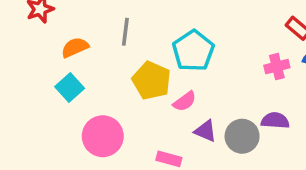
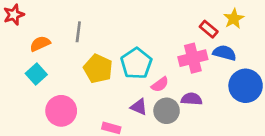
cyan pentagon: (193, 51) -> (136, 63), moved
pink cross: (277, 67) -> (193, 58), size x1.5
pink semicircle: (185, 101) -> (160, 84), moved

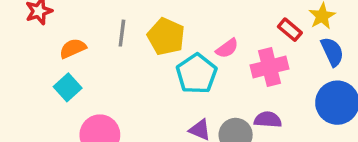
blue semicircle: (224, 53) -> (332, 52), moved, turned 50
yellow pentagon: (98, 69) -> (166, 36), moved
pink semicircle: (160, 84) -> (227, 48), moved

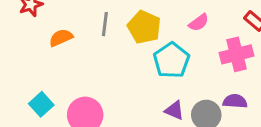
pink semicircle: (227, 48) -> (199, 23), moved
cyan square: (68, 87) -> (41, 104), moved

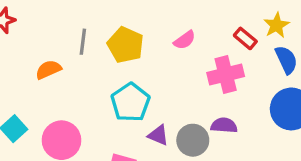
orange semicircle: (61, 38) -> (48, 70), moved
cyan pentagon: (171, 60) -> (130, 102), moved

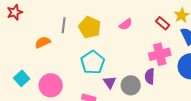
pink cross: (226, 75) -> (160, 54), moved
purple semicircle: (224, 125) -> (150, 76), turned -91
purple triangle: (158, 135) -> (110, 82), turned 32

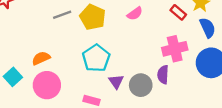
gray line: (64, 25) -> (62, 15), turned 63
orange semicircle: (43, 42) -> (41, 58), moved

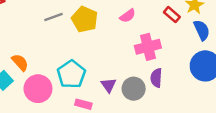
pink cross: (175, 49) -> (148, 47), moved
orange semicircle: (41, 58) -> (20, 62), moved, turned 72
cyan pentagon: (96, 58) -> (71, 74), moved

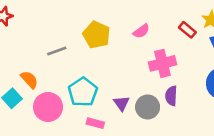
gray line: (54, 17) -> (57, 51), moved

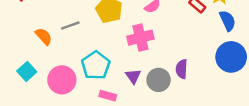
pink cross: (162, 63) -> (140, 38), moved
orange semicircle: (29, 80) -> (44, 36), moved

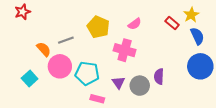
pink cross: (140, 38) -> (125, 50), turned 30
cyan pentagon: (96, 65) -> (87, 73), turned -30
pink circle: (62, 80) -> (60, 66), moved

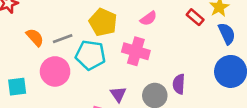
orange semicircle: (44, 49) -> (35, 37), moved
cyan pentagon: (87, 73) -> (90, 55), moved
cyan square: (30, 78) -> (17, 87), turned 35
purple triangle: (118, 83) -> (118, 94), moved

